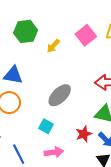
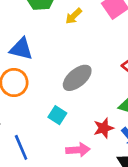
pink arrow: (54, 152) -> (78, 150), moved

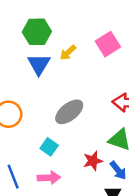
blue triangle: (21, 49) -> (39, 64), moved, turned 45
pink arrow: (78, 150) -> (49, 178), moved

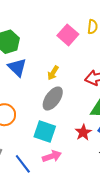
yellow arrow: (68, 53) -> (53, 73), moved
cyan square: (49, 147) -> (45, 131), size x1.5

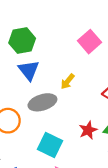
gray ellipse: (53, 99) -> (42, 102), moved, turned 30
red star: (83, 132) -> (88, 130), moved

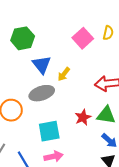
blue triangle: (29, 70) -> (42, 65), moved
cyan square: (50, 145) -> (49, 131), turned -35

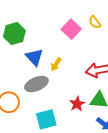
yellow semicircle: (108, 33) -> (95, 22), turned 136

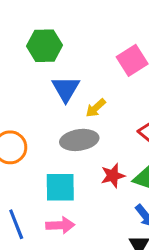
gray ellipse: (36, 84) -> (79, 140), moved

